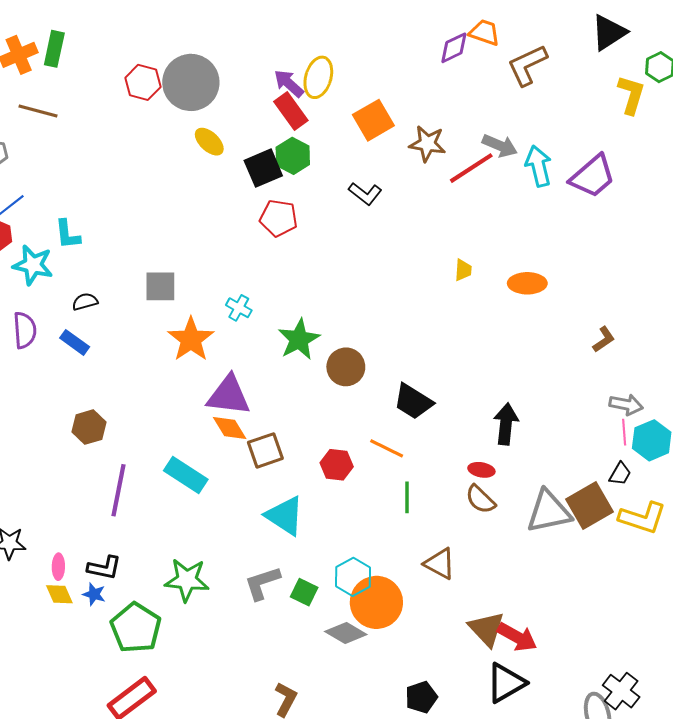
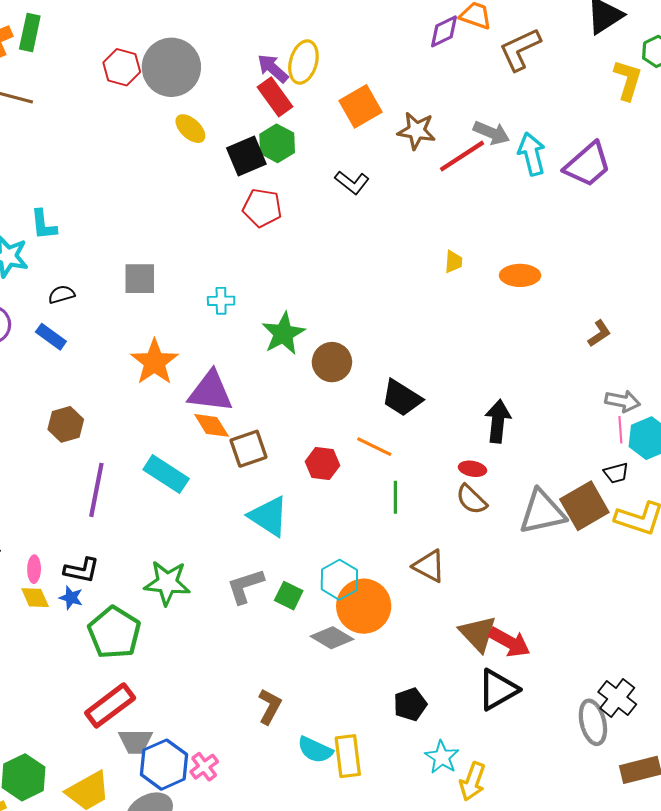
cyan cross: (239, 308) -> (221, 301), turned -30
orange star: (191, 339) -> (154, 362), moved
black trapezoid: (620, 474) -> (616, 473), turned 45

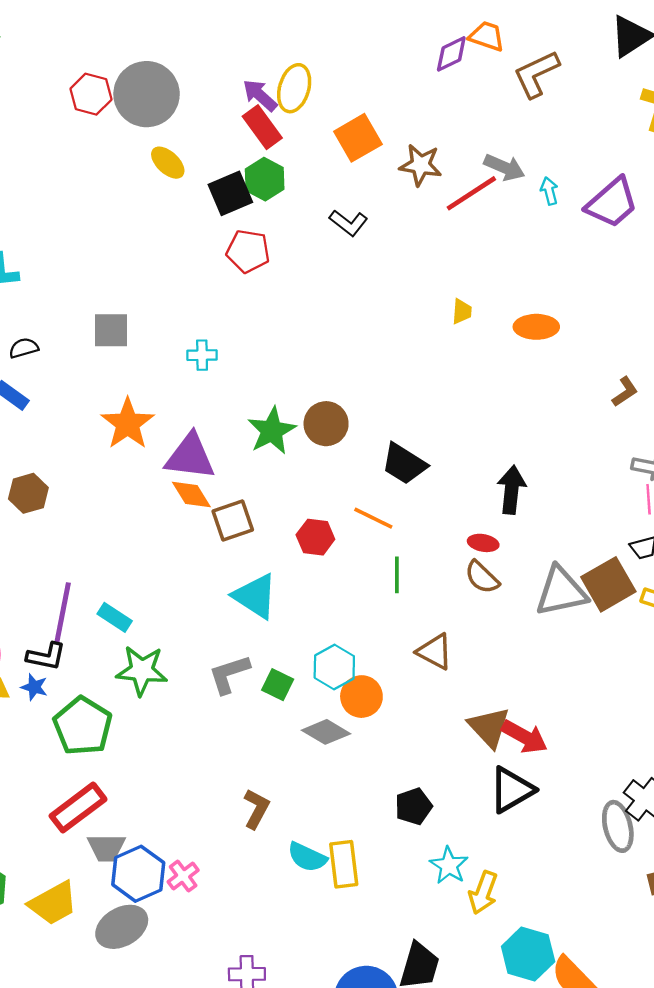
cyan arrow: (532, 154) -> (549, 191), size x0.6
green star: (283, 334) -> (272, 431), moved
cyan rectangle: (166, 474) -> (115, 617), moved, size x0.7
purple line: (96, 490) -> (63, 613), moved
orange circle: (364, 606) -> (361, 697), size x0.7

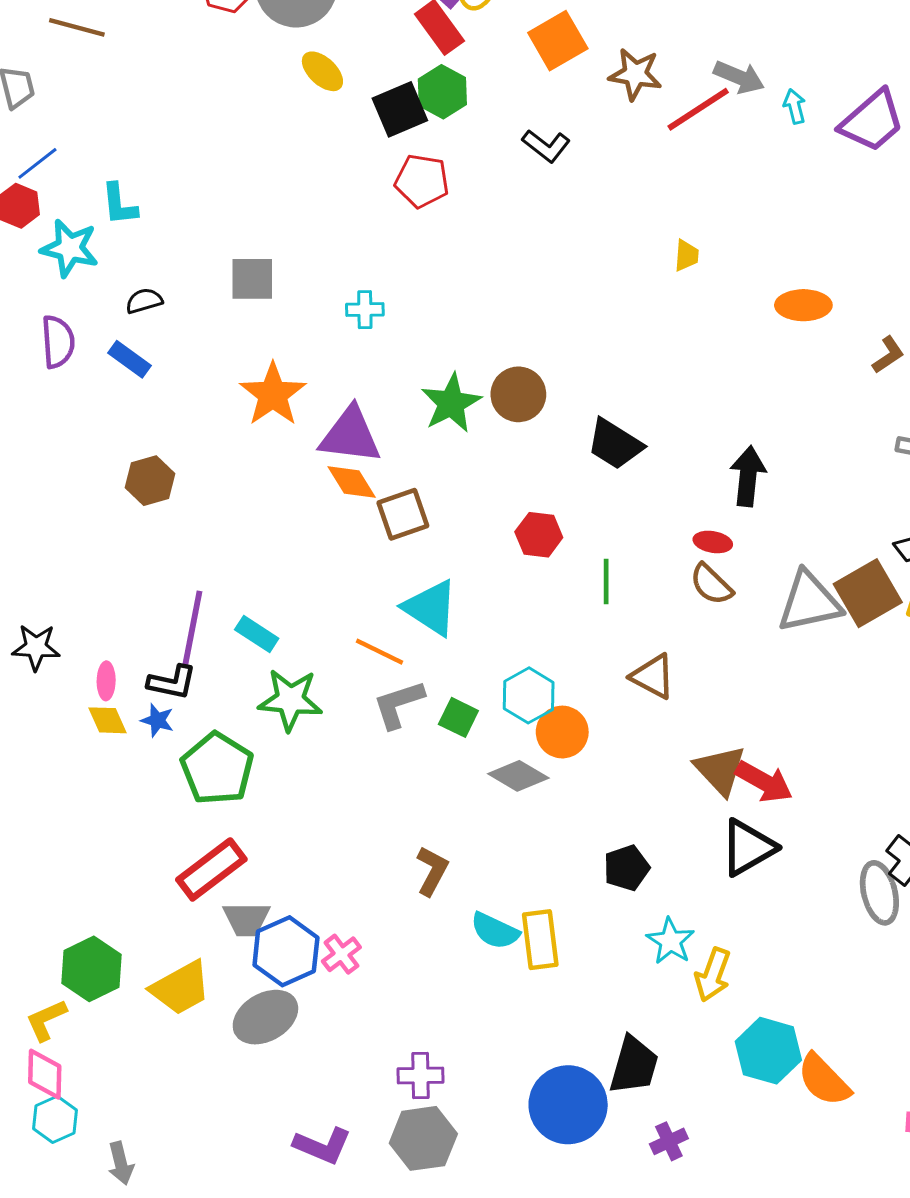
orange ellipse: (536, 327) -> (803, 305), moved
orange line: (373, 518) -> (379, 652), moved
red hexagon: (315, 537) -> (539, 535), moved

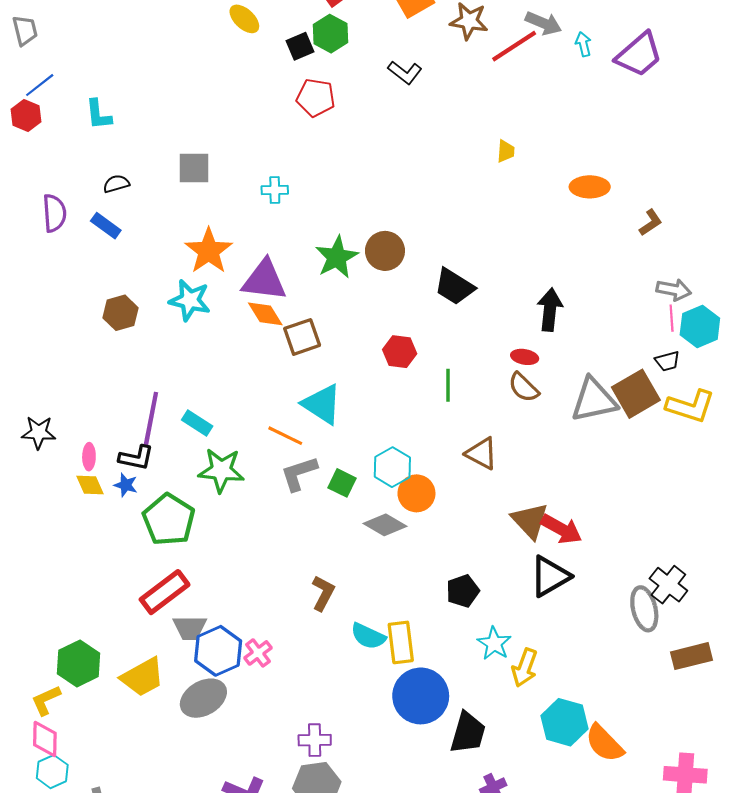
black square: (400, 109) -> (300, 46), size x0.7
cyan star: (70, 248) -> (190, 300), moved
blue circle: (568, 1105) -> (421, 696), moved

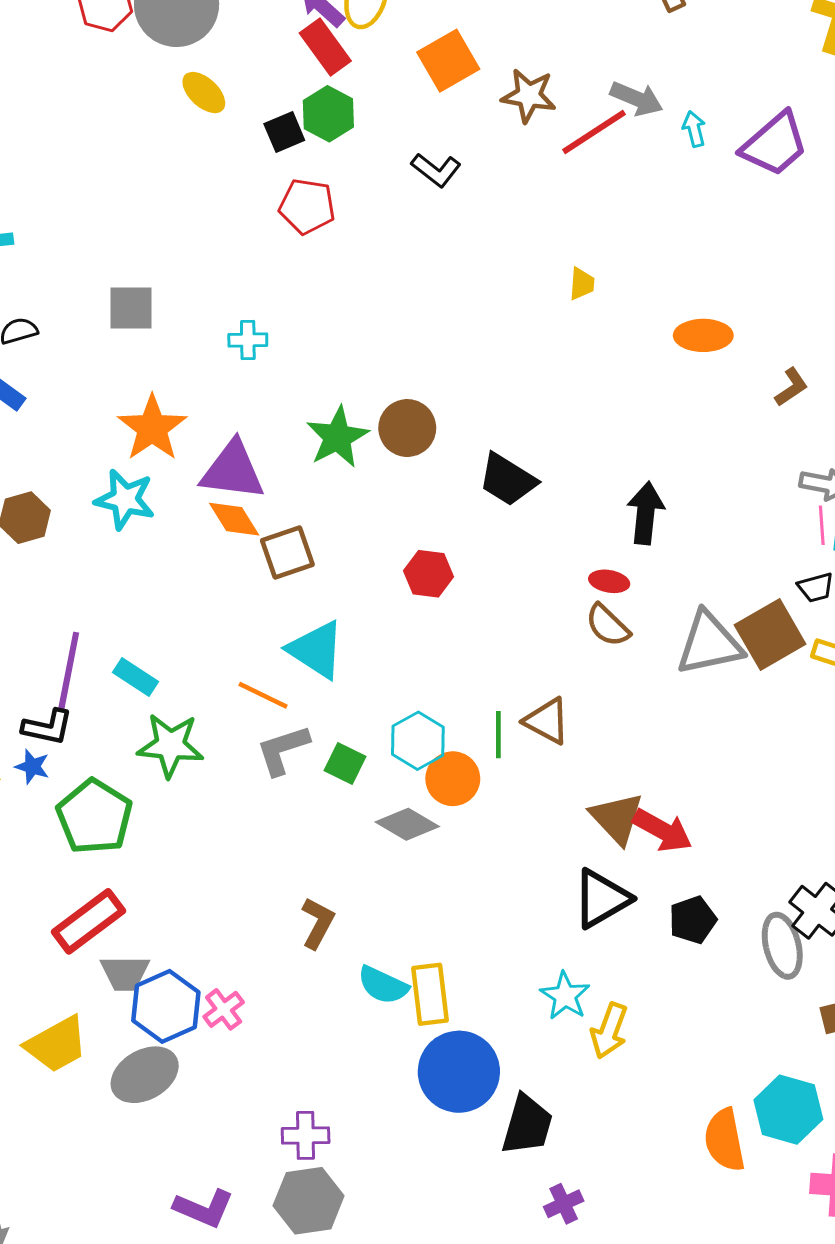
green line: (448, 385) -> (498, 735), moved
black triangle: (550, 576) -> (602, 899), moved
black pentagon: (463, 591) -> (693, 920), moved
cyan hexagon: (564, 722) -> (788, 1110), moved
orange semicircle: (604, 743) -> (725, 1140), turned 33

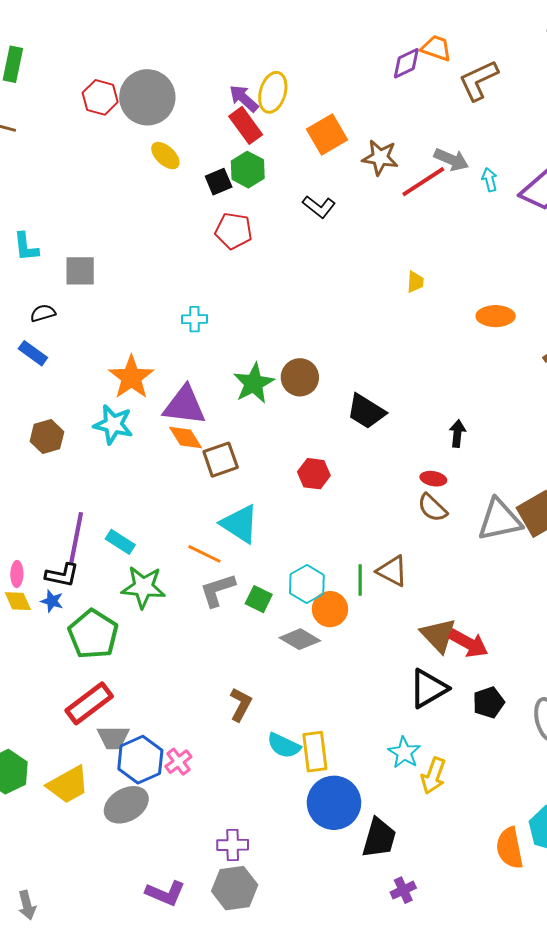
gray square: (131, 308) -> (80, 271), moved
black arrow: (646, 513) -> (457, 434), size x0.7

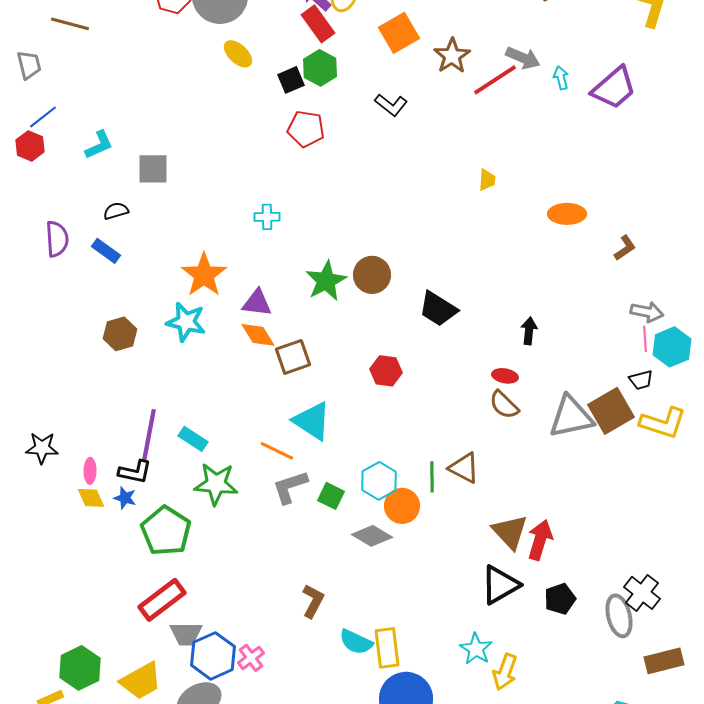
brown star: (380, 158) -> (452, 56), turned 30
cyan L-shape: (26, 247) -> (99, 145), turned -108
purple triangle: (184, 405) -> (257, 303), size x0.7
red arrow: (468, 643) -> (540, 540), turned -102

